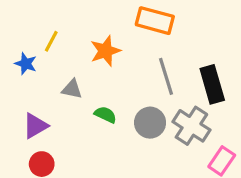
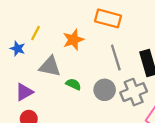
gray triangle: (72, 89) -> (50, 66), size x1.5
gray cross: (191, 126) -> (134, 92), turned 35

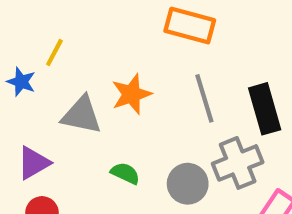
orange star: (73, 40) -> (131, 94), moved
green semicircle: (73, 84) -> (125, 173), moved
gray circle: (105, 90) -> (188, 184), moved

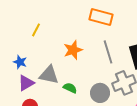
blue star: (21, 82) -> (20, 62), moved
gray triangle: (82, 115) -> (49, 75), moved

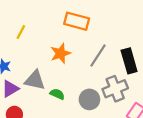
orange rectangle: (101, 17) -> (77, 21), moved
gray line: (108, 52) -> (98, 55), turned 50

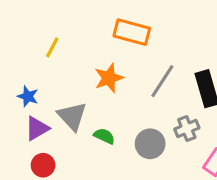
gray triangle: (35, 80) -> (72, 116), turned 35
gray cross: (115, 89) -> (187, 128), size x0.7

